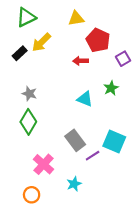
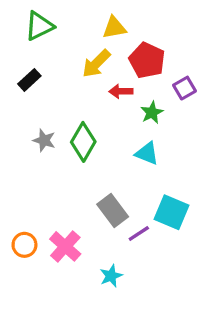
yellow arrow: (41, 42) -> (96, 64), moved
green star: (111, 88) -> (152, 113), moved
cyan triangle: (85, 99) -> (147, 153), moved
green diamond: (28, 122) -> (83, 142), moved
orange circle: (32, 195) -> (24, 245), moved

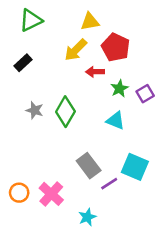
purple square: (185, 88) -> (145, 94), moved

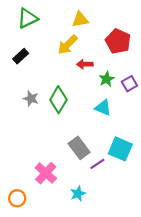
red pentagon: (116, 47) -> (118, 41), moved
orange circle: (19, 193) -> (17, 198), moved

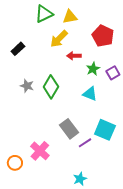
green triangle: (27, 18) -> (44, 14), moved
cyan star: (78, 194) -> (80, 179), moved
orange circle: (17, 198) -> (15, 163), moved

